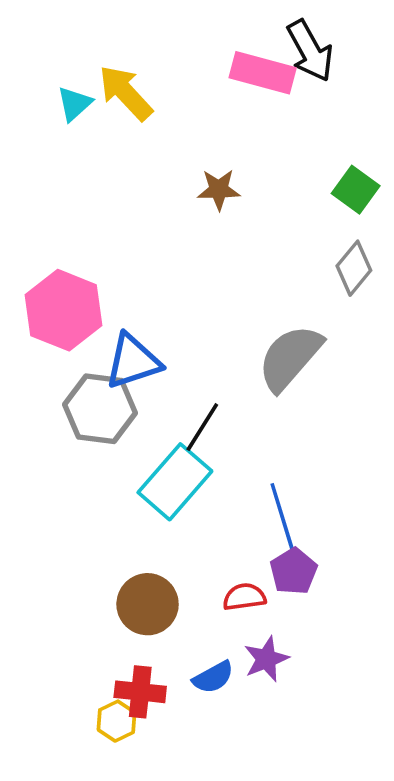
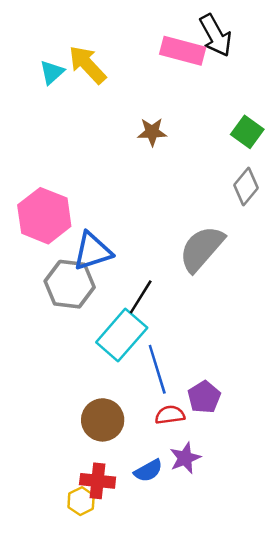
blue line: (283, 518) -> (157, 369), moved

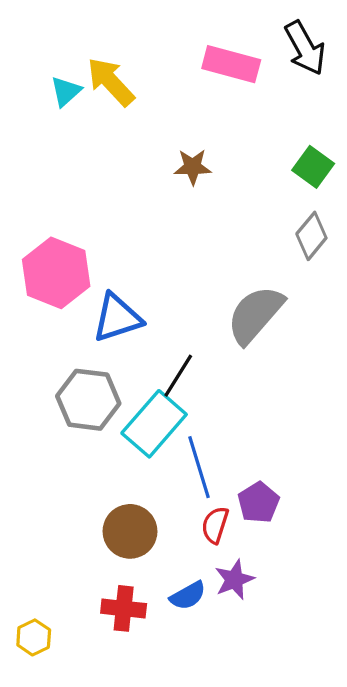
black arrow: (216, 36) -> (305, 48), moved
gray hexagon: (70, 284) -> (88, 400), moved
red semicircle: (170, 415) -> (215, 525), turned -64
yellow hexagon: (81, 501) -> (34, 637), moved

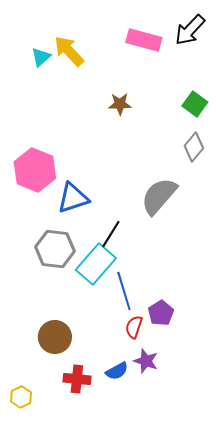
black arrow: (305, 48) -> (190, 30), turned 72
brown circle: (130, 531) -> (55, 337), moved
purple star: (234, 580) -> (146, 361), turned -30

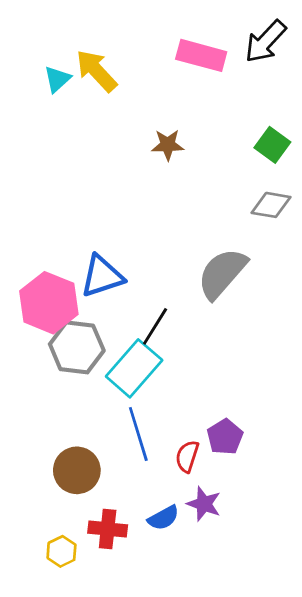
gray diamond: (194, 147) -> (271, 205), turned 60
pink hexagon: (35, 170) -> (49, 303), moved
blue line: (124, 291) -> (138, 434), moved
yellow hexagon: (21, 397) -> (61, 551), moved

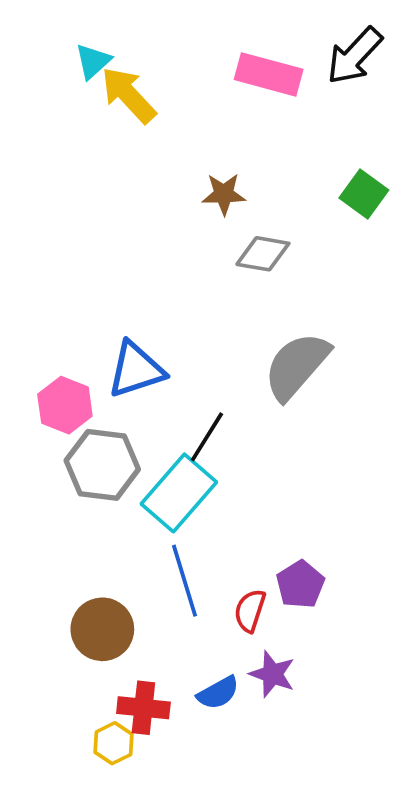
cyan triangle: (57, 79) -> (93, 61), moved
gray diamond: (271, 205) -> (263, 254), moved
pink hexagon: (49, 303) -> (65, 405), size x0.7
yellow hexagon: (61, 551) -> (114, 743), moved

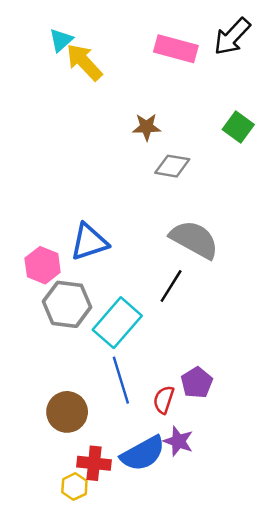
gray semicircle: (297, 366) -> (194, 239), turned 78
black line: (207, 437) -> (171, 286), moved
blue semicircle: (218, 693) -> (143, 454), size x1.6

